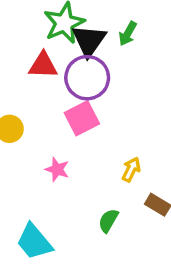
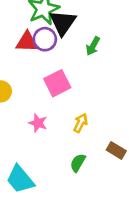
green arrow: (128, 34) -> (93, 46), moved
purple circle: (87, 78) -> (45, 39), moved, size x0.7
yellow arrow: (131, 169) -> (81, 123), moved

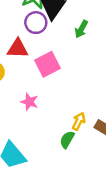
red triangle: (27, 42) -> (18, 49), moved
yellow arrow: (81, 123) -> (79, 121), moved

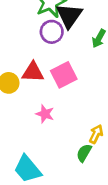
red triangle: (18, 49) -> (33, 72), moved

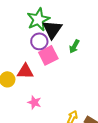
pink square: (64, 75) -> (48, 55), moved

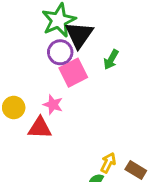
red triangle: (25, 71) -> (40, 128), moved
pink star: (34, 102) -> (53, 105), moved

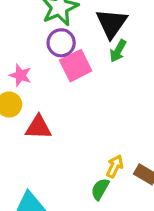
black triangle: (79, 35) -> (111, 23), moved
pink star: (53, 105) -> (20, 75), moved

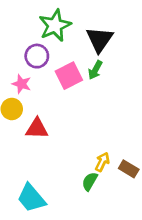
purple circle: (61, 43) -> (37, 56), moved
green arrow: (118, 51) -> (95, 70), moved

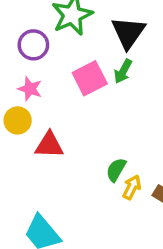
purple circle: (37, 56) -> (33, 45), moved
green semicircle: (90, 181) -> (116, 170), moved

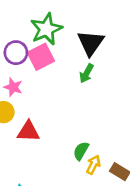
pink square: (90, 78) -> (41, 57), moved

